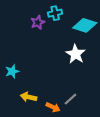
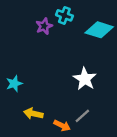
cyan cross: (55, 13) -> (64, 15), turned 32
white star: (76, 54) -> (85, 79), moved

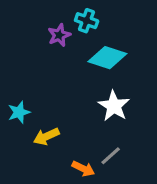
cyan diamond: (99, 30) -> (107, 58), moved
yellow arrow: (33, 114) -> (46, 136), moved, turned -36

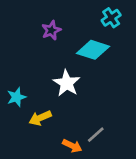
cyan cross: (87, 21) -> (111, 18), moved, turned 36
white star: (114, 106) -> (67, 83), moved

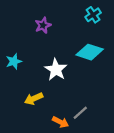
cyan diamond: (93, 50) -> (90, 52), moved
cyan star: (16, 97) -> (14, 61), moved

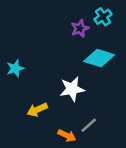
purple star: (43, 25) -> (80, 28), moved
white star: (56, 70) -> (72, 89), moved, turned 30

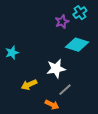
gray line: (89, 125) -> (65, 90), moved

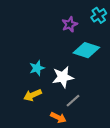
cyan cross: (80, 13) -> (99, 15), moved
cyan star: (12, 53) -> (37, 68), moved

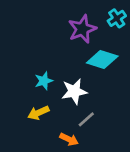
purple star: (70, 24) -> (82, 29), size x1.5

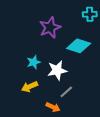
cyan cross: (117, 18) -> (90, 14), turned 32
purple star: (82, 29) -> (50, 28), moved

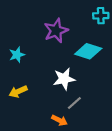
cyan star: (34, 62) -> (17, 55), moved
yellow arrow: (30, 87) -> (18, 92), moved

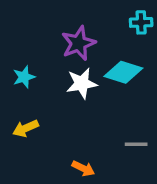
white star: (64, 79) -> (82, 83), moved
gray line: (74, 103) -> (136, 144), moved, turned 42

